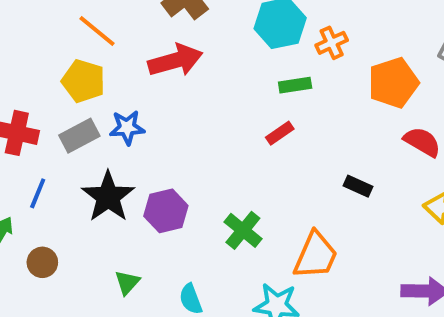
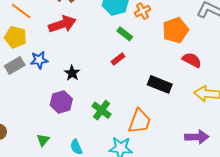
green rectangle: (295, 85) -> (125, 34), turned 49
black rectangle: (358, 186) -> (160, 84), size x1.6
black star: (108, 197) -> (72, 73), moved, size x0.6

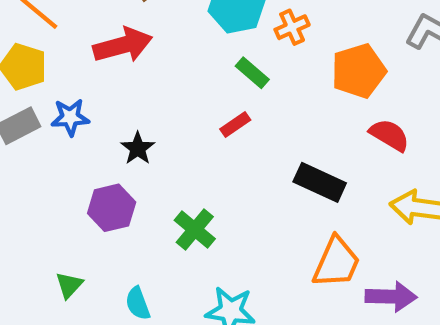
orange trapezoid: (140, 121) -> (336, 262), moved

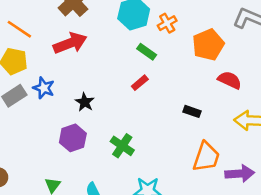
blue star: (70, 117) -> (44, 88), turned 30
black rectangle: (320, 182) -> (192, 111), size x0.6

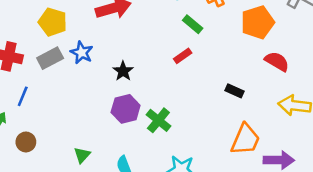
purple hexagon: (73, 138) -> (126, 109), moved

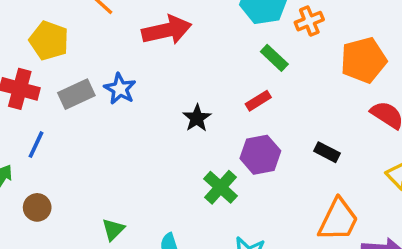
yellow pentagon: (53, 22) -> (49, 41), moved
black star: (123, 71) -> (197, 118), moved
purple hexagon: (126, 109) -> (260, 155), moved

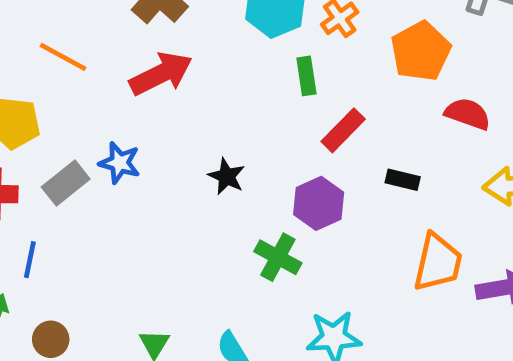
green rectangle: (274, 58) -> (306, 76), turned 52
red rectangle: (258, 101) -> (343, 130), moved, size x1.4

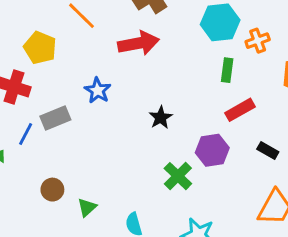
gray rectangle: (66, 183) -> (55, 118), moved
brown circle: (51, 339) -> (52, 190), moved

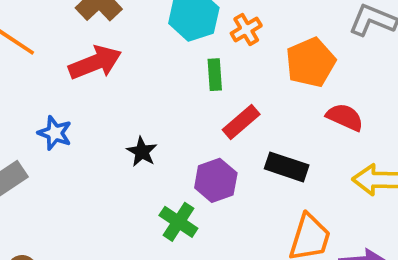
black rectangle: (268, 150) -> (287, 167), size x1.5

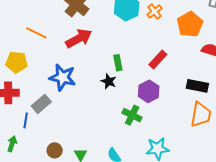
green rectangle: (215, 75) -> (118, 63), moved
blue star: (55, 133) -> (62, 77), size x1.5
black rectangle: (287, 167) -> (197, 86), moved

